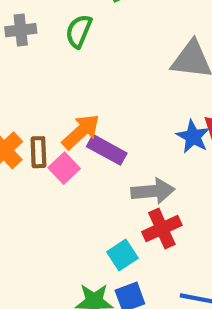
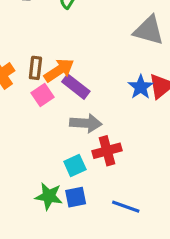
brown rectangle: (38, 152) -> (35, 68), moved
gray arrow: (153, 191) -> (86, 123), moved

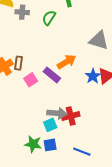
brown rectangle: (35, 68) -> (18, 63), moved
orange arrow: (59, 70) -> (67, 62), moved
gray arrow: (86, 123) -> (57, 113), moved

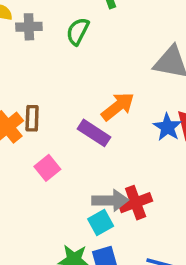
pink square: (31, 80) -> (47, 168), moved

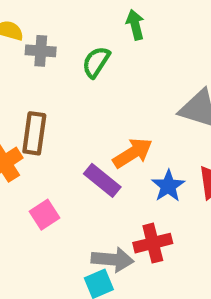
brown rectangle: (32, 118) -> (34, 133), moved, size x1.4
blue star: (167, 127) -> (168, 186), moved
red cross: (136, 203) -> (153, 243), moved

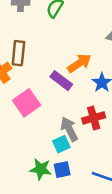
pink square: (45, 215) -> (27, 103), size x1.5
gray arrow: (113, 260) -> (69, 129), turned -120

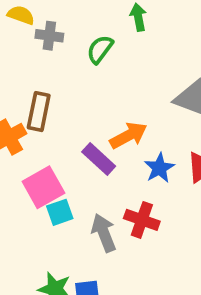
red cross: (94, 118) -> (142, 220), turned 30
cyan square: (61, 144) -> (60, 212), moved

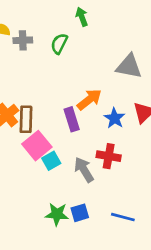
brown rectangle: (39, 112) -> (26, 119), moved
purple rectangle: (99, 159) -> (72, 119), turned 40

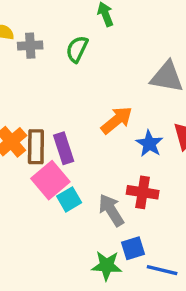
purple rectangle: (72, 119) -> (64, 148), moved
blue square: (80, 213) -> (133, 248), moved
green star: (57, 214) -> (107, 266), moved

